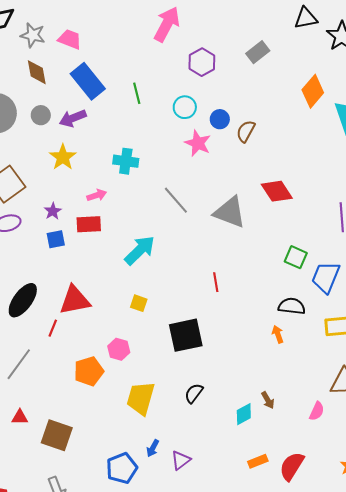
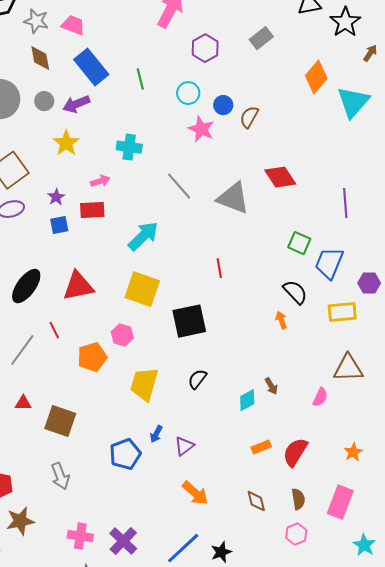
yellow square: (139, 303) -> (142, 289), size x2.0
black semicircle: (292, 306) -> (295, 292), turned 40
red line: (53, 328) -> (54, 330), moved, turned -48

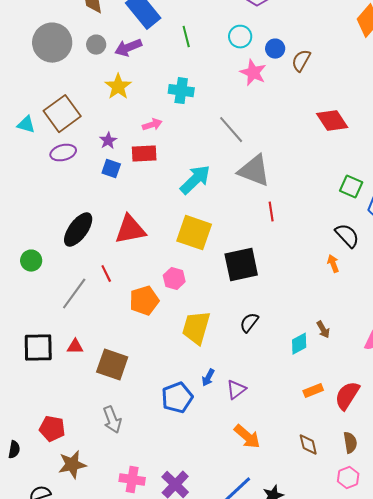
green line: (140, 79) -> (186, 37), moved
gray triangle: (233, 198) -> (254, 171), moved
blue square: (59, 225) -> (111, 169), turned 30

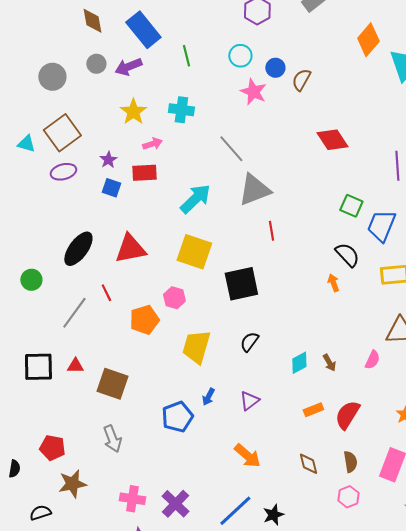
gray circle: (52, 43) -> (52, 77), moved, size x0.7
yellow star: (118, 87) -> (133, 112), moved
gray triangle: (254, 171) -> (254, 190), turned -42
brown arrow: (323, 330) -> (329, 363), moved
purple triangle: (236, 390) -> (249, 401), moved

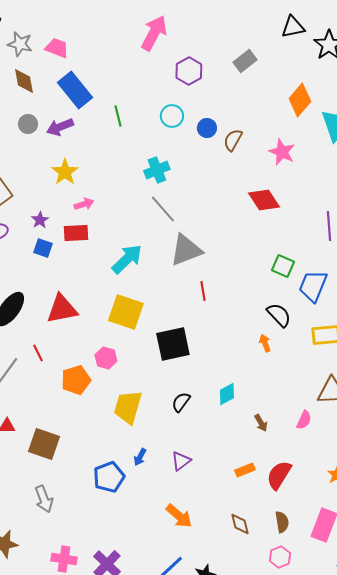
pink star: (253, 92) -> (282, 152), moved
cyan cross: (181, 110) -> (157, 170), moved, turned -30
cyan diamond: (299, 363) -> (227, 394), moved

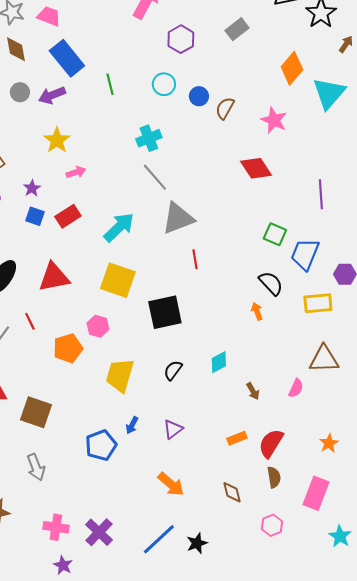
red rectangle: (76, 233) -> (68, 216), moved, turned -30
brown semicircle: (282, 522) -> (274, 477), moved

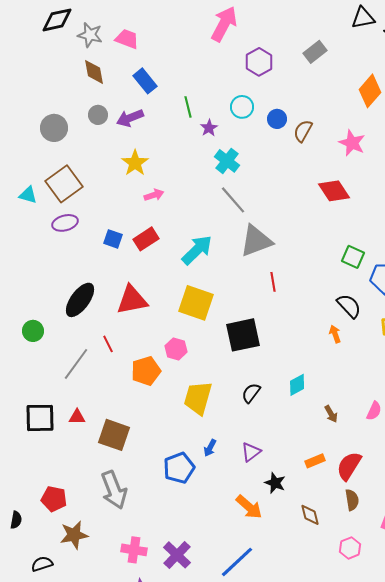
blue rectangle: (67, 58) -> (145, 81), size x0.7
cyan cross: (149, 138) -> (227, 161), turned -30
purple star: (32, 188) -> (209, 128), moved
gray arrow: (36, 467) -> (114, 490), size x1.4
black star: (197, 543) -> (275, 483), moved, turned -30

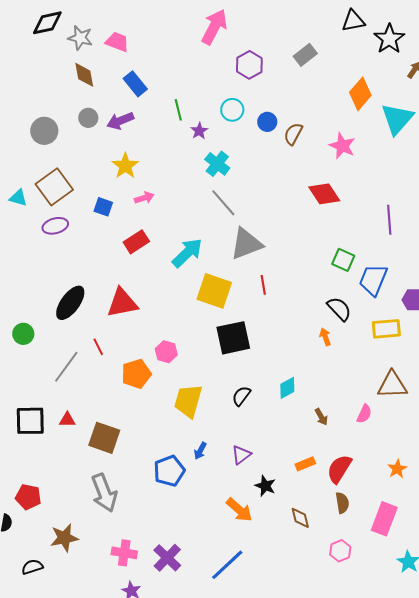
blue square: (113, 239) -> (103, 207), moved
yellow square: (196, 303) -> (214, 291), moved
red pentagon: (54, 499) -> (28, 497), moved

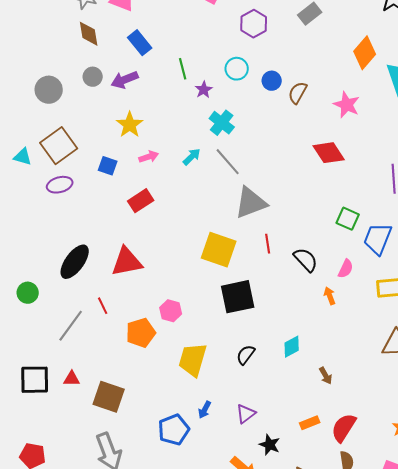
cyan arrow: (187, 253) -> (192, 157), moved, size x0.6
black semicircle: (339, 309) -> (306, 260), moved
pink semicircle: (364, 414) -> (346, 269), moved

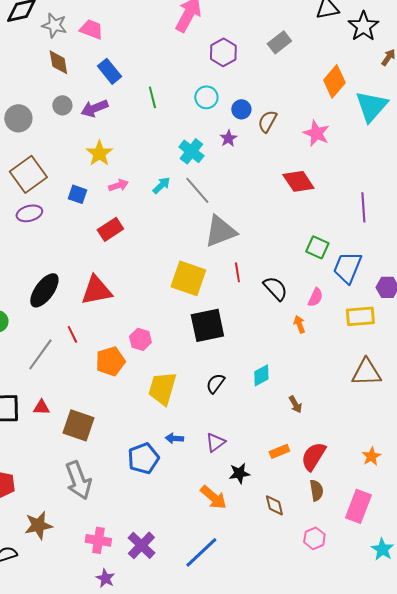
purple star: (204, 90) -> (228, 138), moved
blue arrow: (205, 410) -> (174, 438), turned 66
black star: (270, 445) -> (239, 473), turned -30

